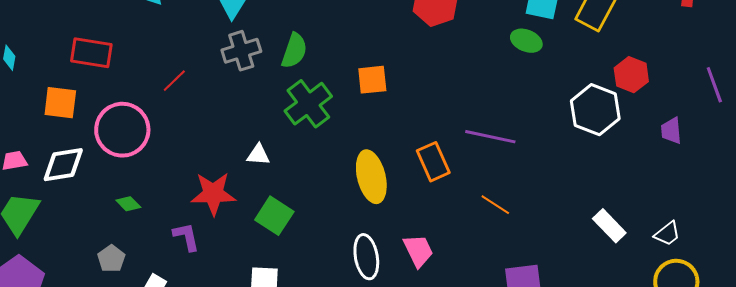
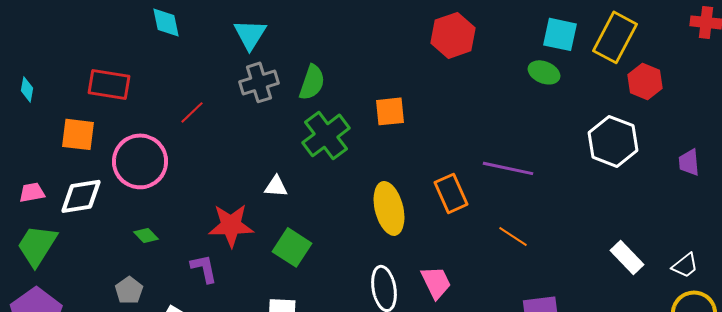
red hexagon: (631, 75) -> (645, 81), moved

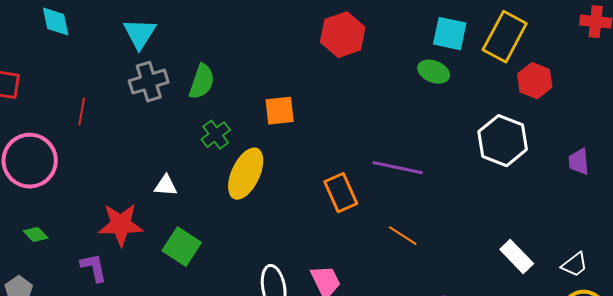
red line: (192, 112) -> (82, 112), turned -36
green cross: (326, 135) -> (216, 135), size x0.6
yellow ellipse: (389, 208) -> (246, 174), moved, turned 39

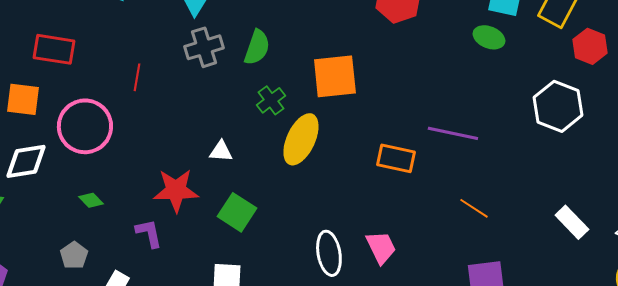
orange square: (280, 111) -> (335, 76), size x1.5
orange rectangle: (341, 193) -> (396, 158), turned -54
orange line: (403, 236) -> (474, 208), moved

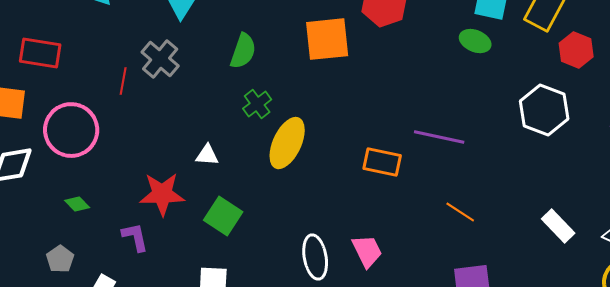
gray cross: (204, 47) -> (160, 59), moved, turned -33
orange square: (335, 76) -> (327, 39), moved

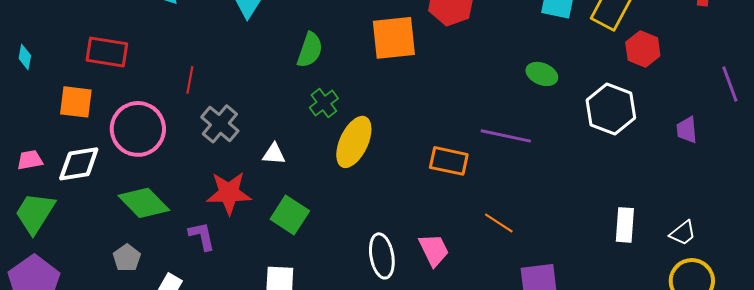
green ellipse: (475, 41) -> (542, 74), moved
gray cross: (160, 59) -> (220, 124), moved
green diamond: (77, 204) -> (144, 203), size x2.0
orange line: (460, 212) -> (499, 223), moved
white rectangle: (558, 226) -> (625, 225), turned 48

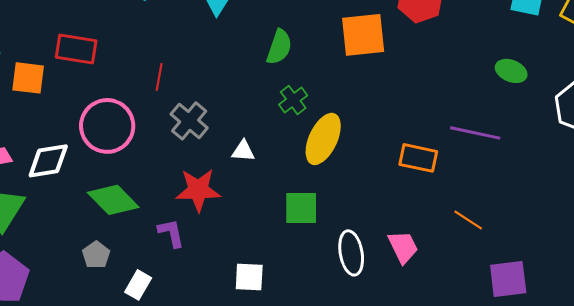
orange square: (76, 102) -> (28, 78), moved
green square: (290, 215) -> (301, 208), moved, turned -33

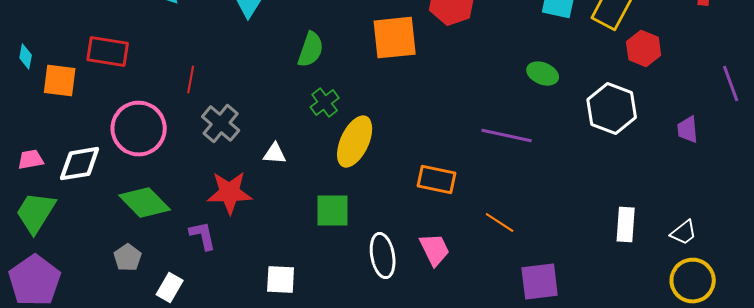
orange rectangle: (418, 158) -> (437, 180), moved

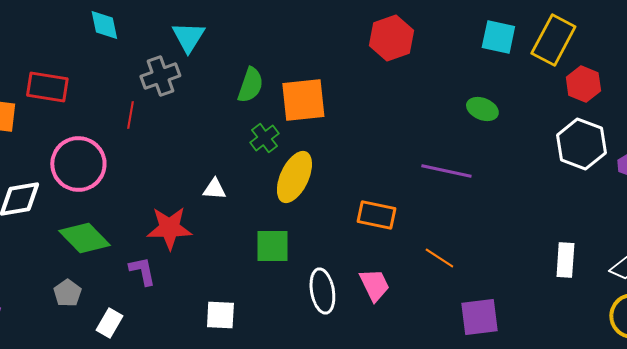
orange square: (395, 38) -> (303, 100), moved
white hexagon: (612, 109) -> (581, 144), moved
gray cross: (221, 124) -> (160, 76), moved, turned 30

